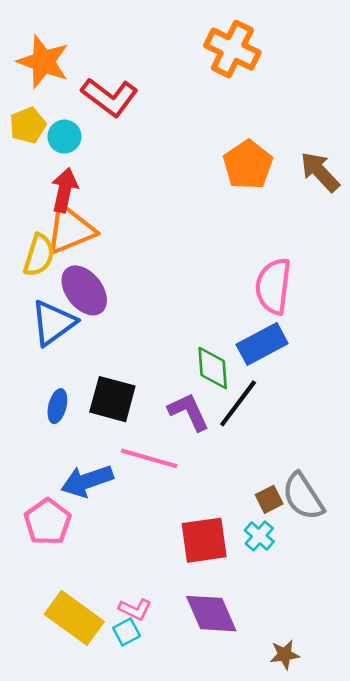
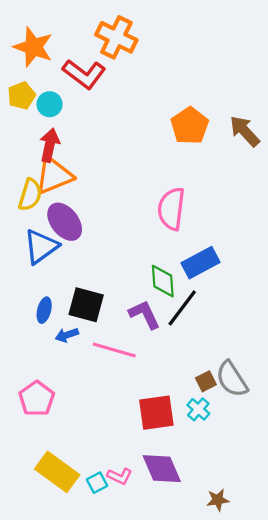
orange cross: (232, 49) -> (116, 37), moved
pink semicircle: (273, 286) -> (171, 209), moved
blue arrow: (87, 481) -> (67, 335), moved, size x0.6
pink L-shape: (135, 609) -> (120, 476), moved

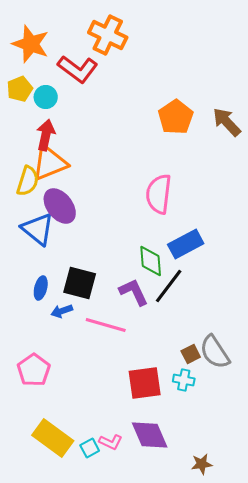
blue triangle: (41, 247) -> (38, 229), turned -45
cyan cross: (198, 409) -> (184, 380), turned -30

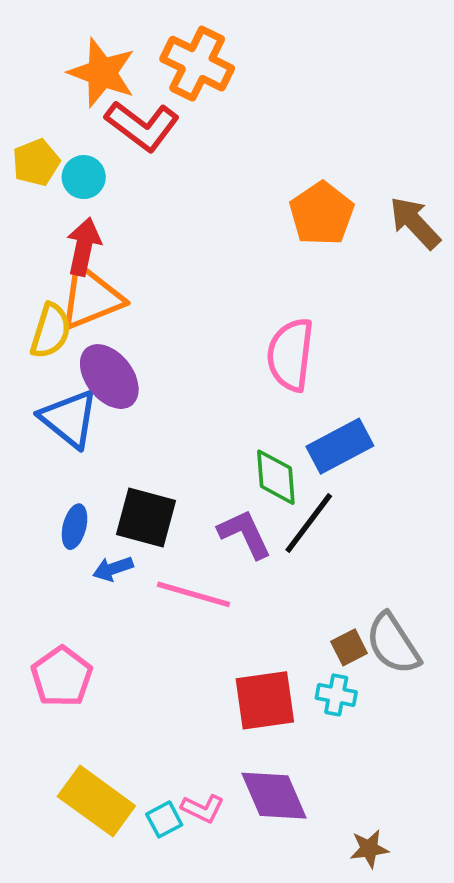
orange star: (31, 44) -> (102, 73), moved

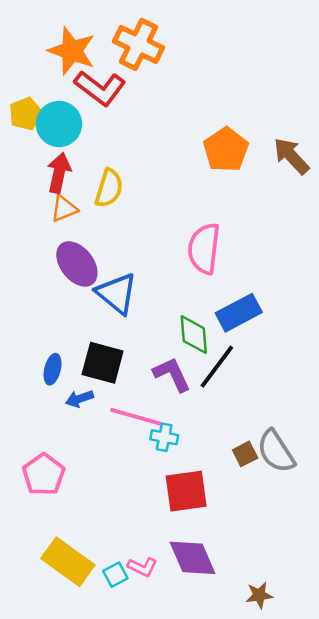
cyan circle: (84, 177) -> (59, 124), size x1.5
orange triangle: (91, 298) -> (64, 209), size x0.6
yellow semicircle: (51, 331) -> (109, 188), moved
blue triangle: (69, 419) -> (117, 293), moved
cyan cross: (336, 695) -> (164, 437), moved

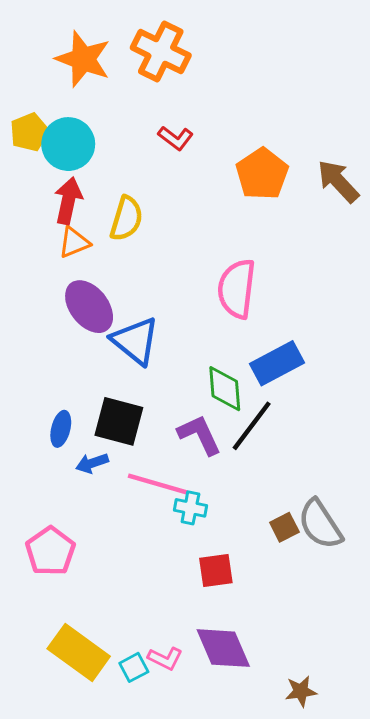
red L-shape: (100, 88) -> (176, 138), moved, size x0.6
red square: (186, 491) -> (216, 570), size x0.7

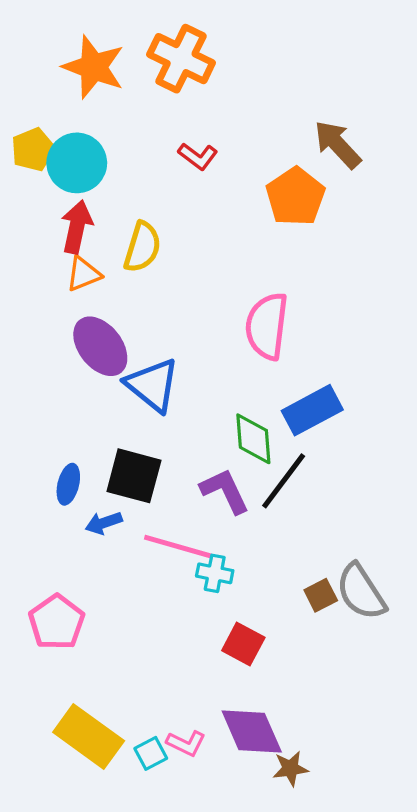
brown arrow: (338, 181) -> (337, 144), moved
red square: (216, 570) -> (243, 644), turned 36
brown star: (301, 691) -> (290, 768), moved

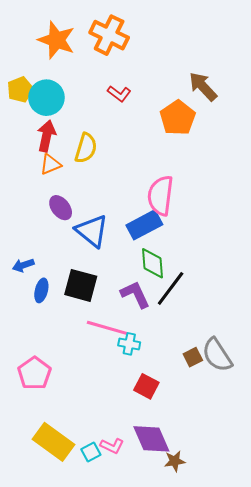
purple ellipse: (100, 346) -> (61, 208), size x0.7
blue rectangle: (312, 410) -> (144, 225), moved
blue arrow: (104, 523) -> (23, 265), moved

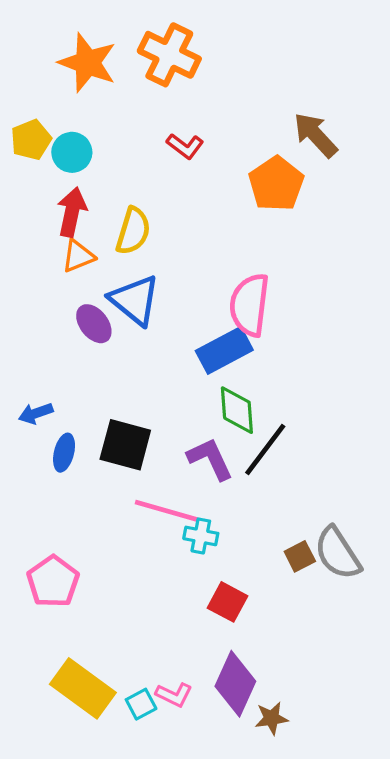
cyan circle: (46, 98) -> (72, 152), size x0.7
blue triangle: (92, 231) -> (135, 300), moved
purple diamond: (151, 439) -> (235, 684), turned 48

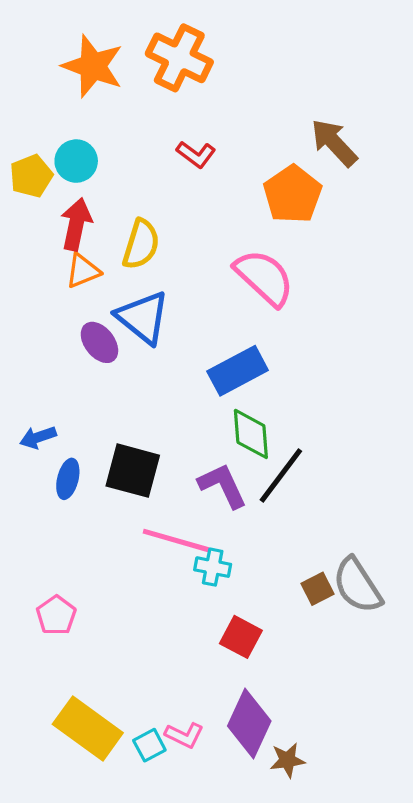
yellow pentagon: (31, 140) -> (31, 176), moved
pink semicircle: (250, 305) -> (264, 278), moved, turned 126
pink pentagon: (53, 582) -> (56, 615), size x0.7

